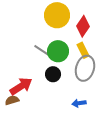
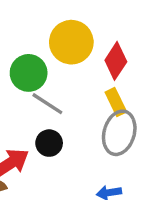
green circle: (58, 51) -> (29, 73), moved
black circle: (53, 74) -> (49, 143), moved

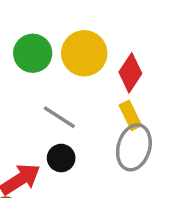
green circle: (29, 73) -> (33, 53), moved

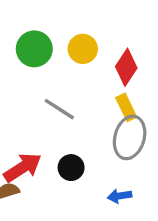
yellow circle: (84, 53) -> (83, 49), size x0.7
black circle: (61, 158) -> (71, 168), moved

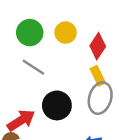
gray line: (59, 109) -> (33, 67), moved
black circle: (71, 168) -> (57, 105), moved, size x1.5

